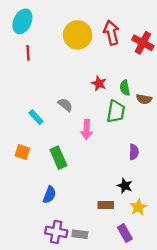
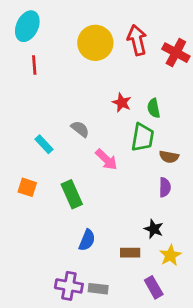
brown semicircle: (144, 99) -> (169, 157), moved
pink arrow: (87, 129) -> (106, 160), turned -48
blue semicircle: (49, 195) -> (87, 240), moved

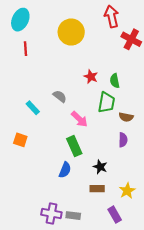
red arrow: (137, 40) -> (112, 16), moved
green rectangle: (72, 194) -> (74, 146), moved
black star: (154, 229) -> (100, 167), moved
blue semicircle: (87, 240) -> (65, 170), moved

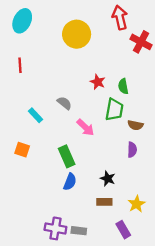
red line: (26, 49) -> (20, 65), moved
green rectangle: (74, 146) -> (67, 156), moved

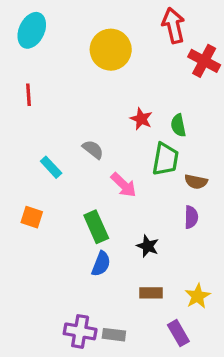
black star: (108, 179) -> (148, 246), moved

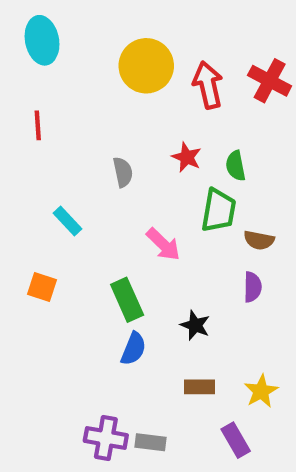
red arrow: (173, 25) -> (208, 85), moved
cyan ellipse: (32, 30) -> (42, 40), turned -36
gray semicircle: (93, 149) -> (123, 172), moved, turned 40

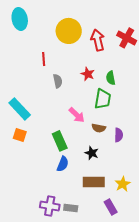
red line: (38, 125) -> (44, 59), moved
cyan rectangle: (68, 221) -> (20, 109), moved, size x1.6
brown semicircle: (259, 240) -> (99, 128), moved
brown rectangle: (199, 387) -> (94, 182), size x1.5

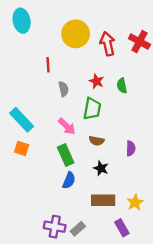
green trapezoid: (103, 99) -> (92, 109), moved
pink arrow: (77, 115) -> (67, 126), moved
brown semicircle: (99, 128) -> (97, 141), moved
gray rectangle: (71, 208) -> (78, 229), turned -48

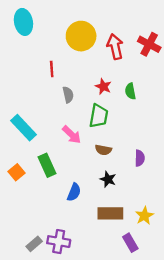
orange square: (22, 148) -> (16, 172), moved, turned 32
green rectangle: (66, 155) -> (47, 165), moved
gray rectangle: (78, 229) -> (34, 244), moved

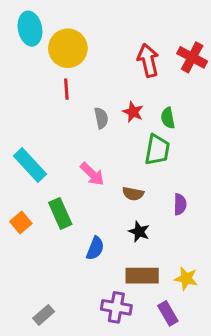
yellow circle: (81, 36) -> (68, 48), moved
gray semicircle: (68, 95) -> (101, 118), moved
green trapezoid: (99, 116) -> (157, 150), moved
yellow star: (144, 216) -> (186, 279), turned -30
purple cross: (59, 242) -> (116, 307), moved

